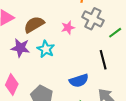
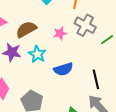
black line: (103, 60) -> (96, 79), moved
blue semicircle: (79, 81) -> (63, 69), moved

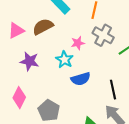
brown semicircle: (26, 29) -> (43, 27), moved
cyan star: (37, 54) -> (64, 60), moved

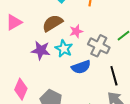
brown semicircle: (43, 27) -> (52, 23), moved
gray cross: (103, 35) -> (99, 46), moved
purple star: (29, 61) -> (41, 50), moved

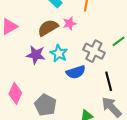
pink star: (76, 31) -> (69, 23), moved

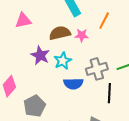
gray cross: (94, 51) -> (97, 69), turned 30
black line: (109, 81) -> (109, 93), moved

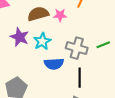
gray cross: (97, 69) -> (77, 48), turned 35
black line: (109, 93) -> (80, 78), moved

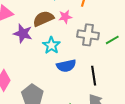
purple star: (20, 37) -> (23, 33), moved
gray cross: (77, 48) -> (88, 35), moved

